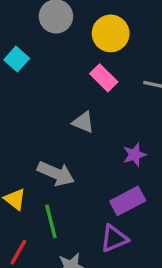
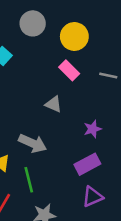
purple triangle: (114, 238) -> (93, 197), moved

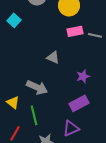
pink rectangle: (69, 70) -> (75, 31), moved, turned -56
purple triangle: (93, 197) -> (71, 128), moved

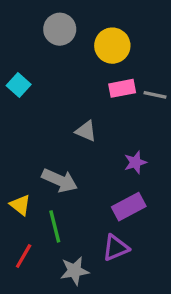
cyan square: (14, 20) -> (19, 85), moved

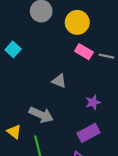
pink rectangle: (122, 88) -> (84, 52), turned 42

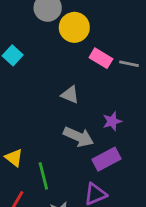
yellow circle: (77, 22) -> (74, 27), moved
gray arrow: (41, 115) -> (78, 137), moved

